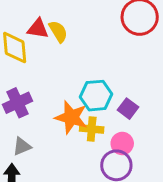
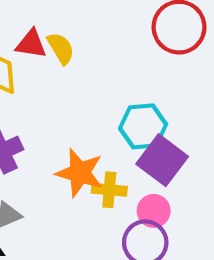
cyan hexagon: (96, 96) -> (143, 126), moved
purple square: (128, 109) -> (162, 160), size x1.6

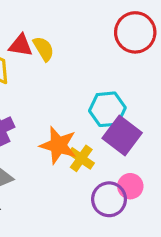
yellow cross: (109, 190) -> (81, 158), turned 30
pink circle: (154, 211) -> (130, 186), moved

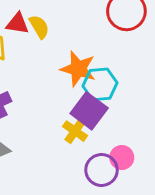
purple square: (122, 135) -> (89, 111), moved
orange star: (58, 145) -> (78, 69), moved

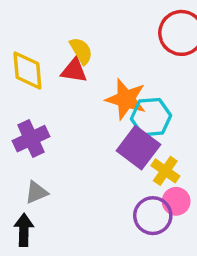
red triangle: (17, 24) -> (74, 71), moved
yellow cross: (75, 131) -> (165, 171), moved

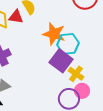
red triangle: (74, 71) -> (16, 17), moved

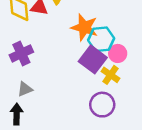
pink circle: (82, 91) -> (118, 53), moved

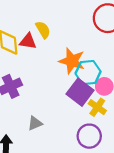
gray triangle: (25, 89) -> (35, 123), moved

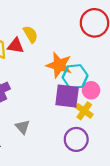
purple square: (80, 92) -> (67, 96), turned -30
gray triangle: (35, 123) -> (22, 127), turned -49

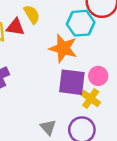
cyan hexagon: (75, 77) -> (81, 23), moved
gray triangle: (22, 127) -> (48, 127), moved

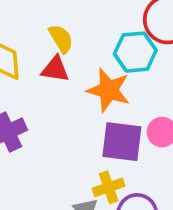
red triangle: (15, 27) -> (55, 69), moved
yellow cross: (91, 98) -> (109, 187), moved, turned 36

